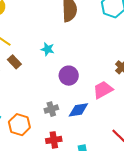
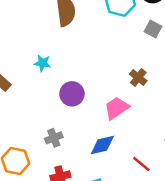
blue diamond: (78, 110) -> (102, 145), moved

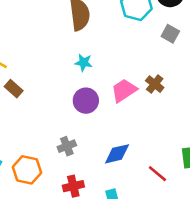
cyan star: (42, 63) -> (84, 63), moved
pink trapezoid: (117, 108) -> (124, 90), moved

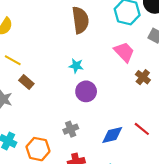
cyan star: (84, 63) -> (76, 66), moved
pink trapezoid: (124, 90) -> (124, 52), moved, turned 80
red line: (157, 174) -> (142, 129), moved

